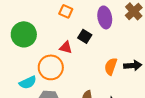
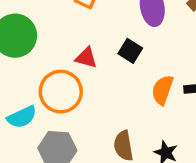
black square: (85, 36) -> (130, 51), moved

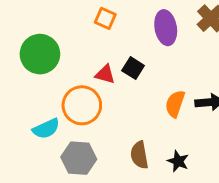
black square: (130, 51) -> (133, 68), moved

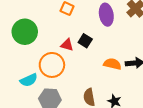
orange semicircle: (175, 104) -> (112, 64), turned 84

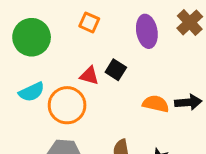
green circle: (25, 32) -> (32, 37), moved
cyan semicircle: (29, 80) -> (32, 92), moved

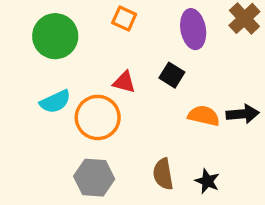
black square: (116, 70) -> (172, 75), moved

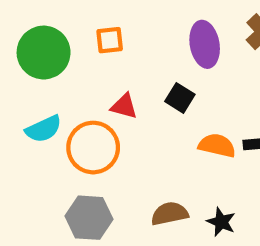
orange square: (124, 18) -> (110, 40), moved, turned -30
brown semicircle: (163, 174) -> (170, 214), turned 88

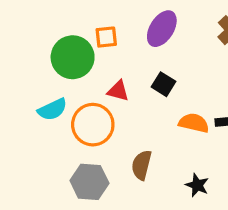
purple ellipse: (205, 44) -> (162, 29), moved, turned 42
green circle: (44, 53) -> (73, 57), moved
brown semicircle: (170, 214) -> (142, 165), moved, turned -64

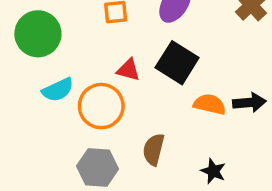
green circle: (73, 57) -> (38, 34), moved
black square: (164, 84) -> (177, 63), size x1.6

